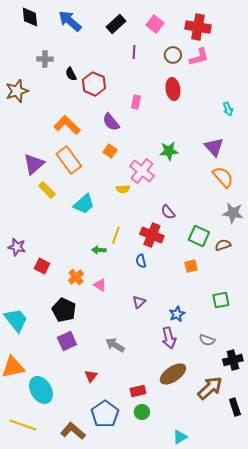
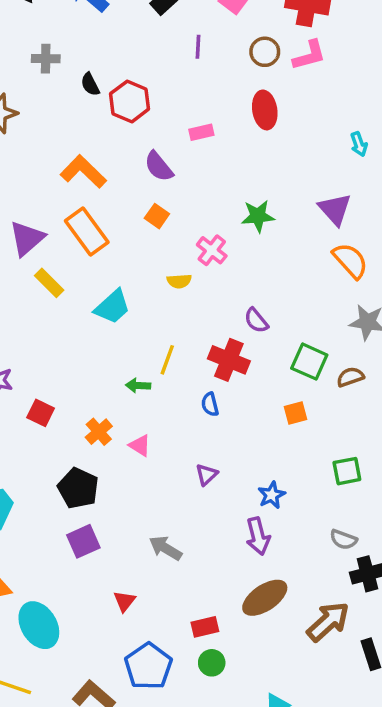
pink rectangle: (136, 102) -> (201, 132), turned 64
pink cross: (142, 171) -> (212, 250), size x0.7
gray semicircle: (207, 340) -> (343, 540), moved

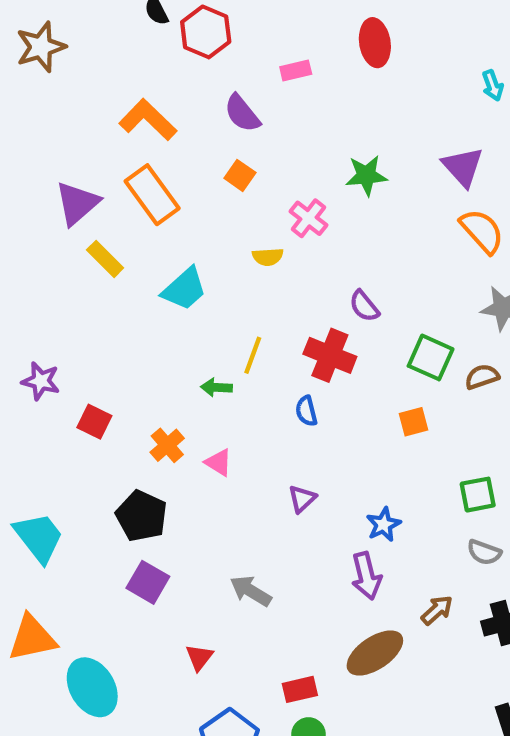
gray semicircle: (343, 540) -> (484, 552), moved
purple square: (83, 541) -> (148, 582), turned -36
brown arrow: (328, 622) -> (437, 610), moved, size x0.6

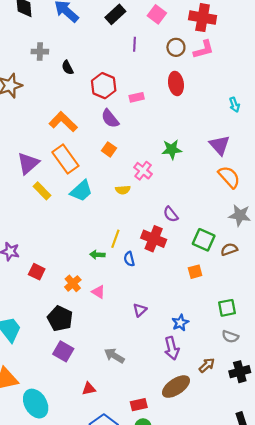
red hexagon: (206, 32) -> (104, 86), moved
cyan trapezoid: (184, 289) -> (81, 191), moved
blue semicircle: (306, 411) -> (129, 259), moved
red triangle: (199, 657) -> (89, 389), turned 40

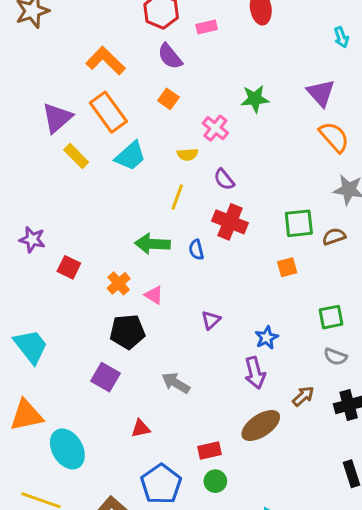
purple semicircle: (171, 214) -> (224, 179), moved
yellow line: (115, 239) -> (177, 197), moved
green square: (204, 240) -> (299, 223), turned -30
green arrow: (97, 255) -> (152, 244), size x1.6
black pentagon: (60, 318) -> (127, 332), moved, turned -30

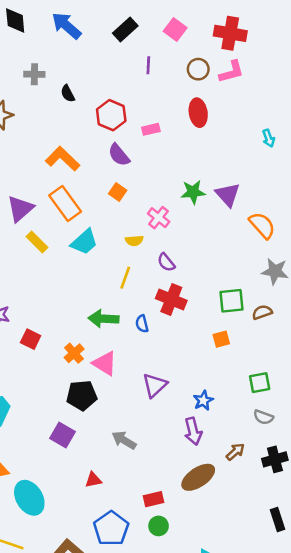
purple triangle: (321, 93) -> (228, 195), moved
pink triangle: (154, 295) -> (105, 363), size x1.5
purple triangle: (211, 320) -> (155, 385), size x1.5

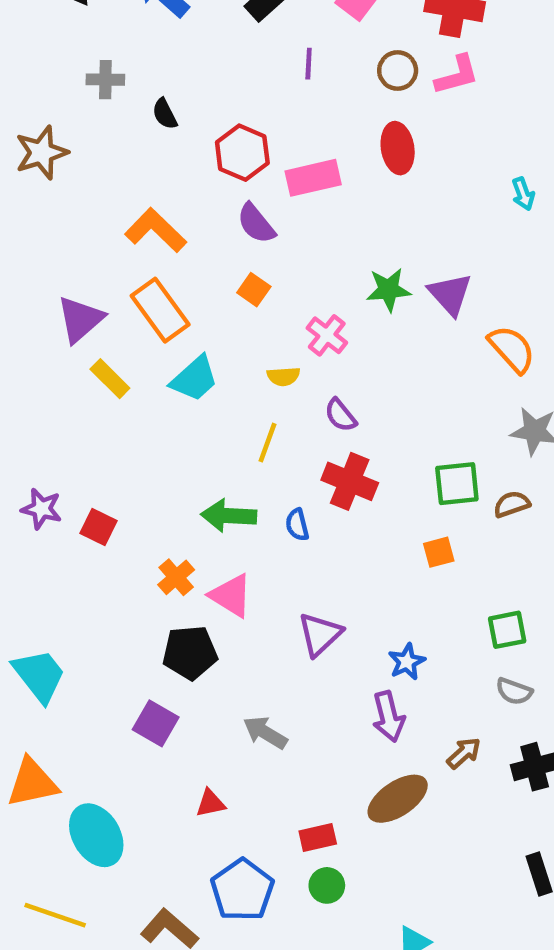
pink rectangle: (151, 129) -> (313, 178), size x1.6
red square: (31, 339) -> (99, 527), moved

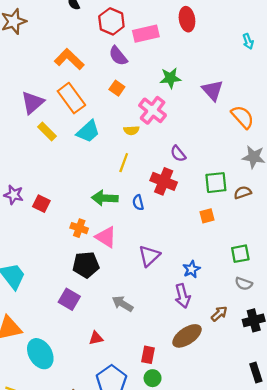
green star: (388, 290) -> (170, 78), moved
pink cross: (327, 335) -> (153, 110), size x1.4
purple semicircle: (341, 415) -> (178, 154), moved
orange cross: (176, 577) -> (79, 228), turned -30
red rectangle: (318, 838) -> (148, 355), turned -66

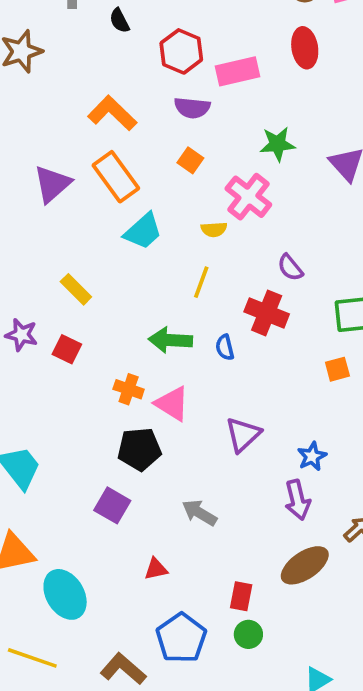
purple semicircle: (118, 56) -> (192, 108), turned -45
yellow rectangle: (47, 131) -> (76, 289), moved

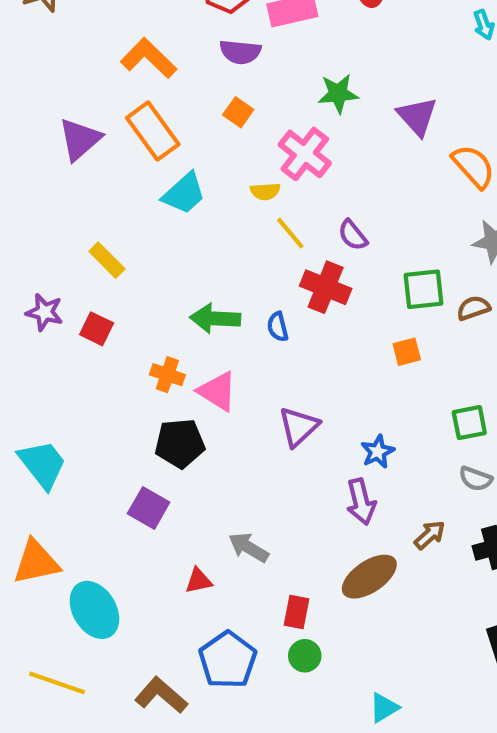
yellow line: (201, 282) -> (290, 233), moved, turned -60
gray arrow: (199, 513) -> (249, 547), moved

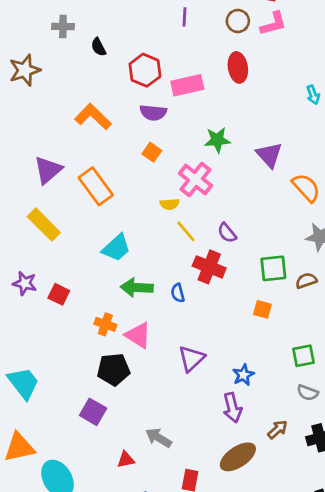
orange rectangle: (153, 131) -> (96, 186), moved
cyan trapezoid: (184, 193) -> (116, 248), moved
yellow rectangle: (107, 260) -> (44, 225), moved, size x1.4
orange square: (407, 352) -> (262, 309), turned 30

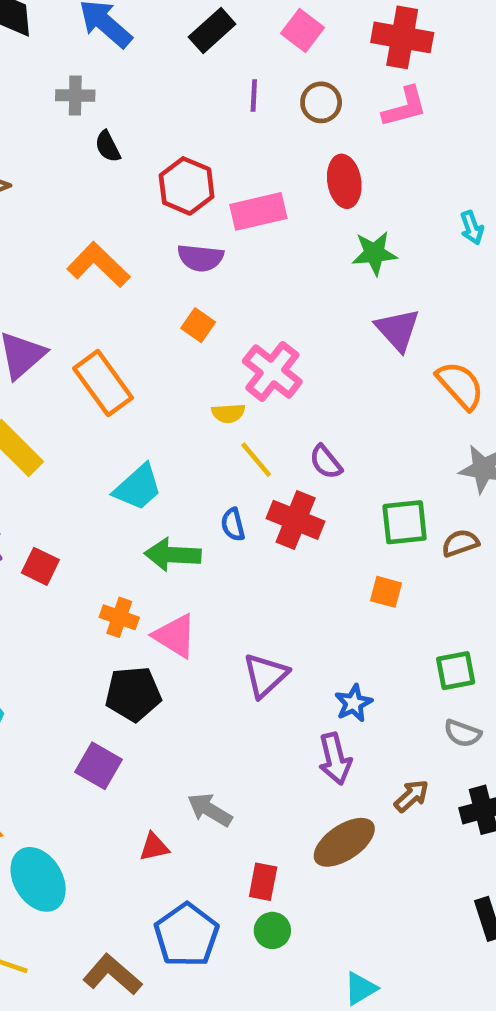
brown circle: (238, 21) -> (321, 102), moved
gray cross: (63, 26) -> (75, 95), moved
green star: (217, 140) -> (374, 253), moved
blue semicircle: (178, 293) -> (233, 525), moved

